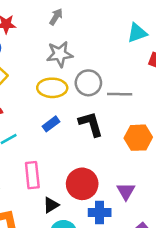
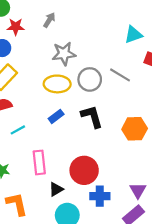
gray arrow: (56, 17) -> (49, 20), moved
gray line: (120, 94) -> (120, 75), moved, turned 30
purple triangle: (126, 191) -> (138, 191), moved

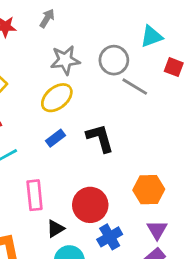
gray circle: (90, 79) -> (114, 60), moved
yellow ellipse: (57, 84) -> (57, 98), turned -40
orange hexagon: (135, 129) -> (149, 190), moved
blue cross: (100, 196) -> (110, 237), turned -30

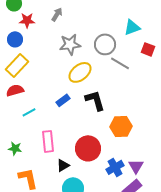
yellow ellipse: (57, 98) -> (80, 72), moved
orange hexagon: (149, 190) -> (121, 126), moved
blue cross: (110, 237) -> (115, 167), moved

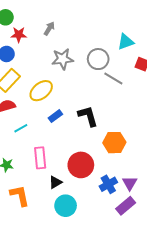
yellow ellipse: (80, 72) -> (41, 91), moved

